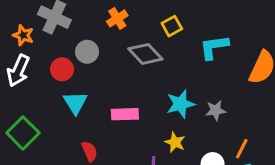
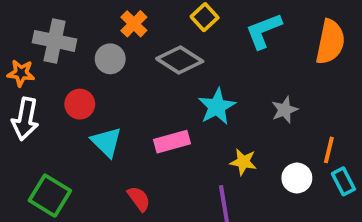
gray circle: (87, 52) -> (110, 59), moved
cyan star: (180, 104) -> (217, 107), moved

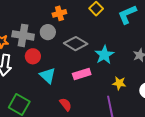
orange cross: (134, 24) -> (59, 13), turned 32
gray cross: (55, 41) -> (23, 35), moved
gray diamond: (180, 60) -> (76, 44), moved

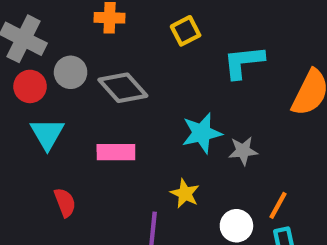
gray circle: (48, 32) -> (71, 72), moved
cyan star: (104, 55) -> (202, 133), moved

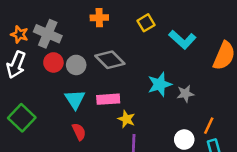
cyan L-shape: (244, 62) -> (182, 40), turned -128
gray circle: (71, 72) -> (76, 65), moved
cyan triangle: (47, 134) -> (75, 99), moved
yellow star: (185, 194) -> (126, 119), moved

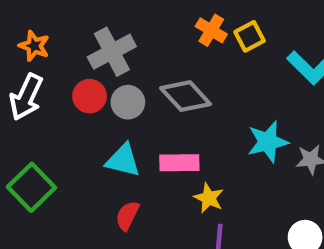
orange cross: (99, 18) -> (211, 30), moved, turned 30
gray cross: (48, 34) -> (112, 52), moved, turned 36
cyan triangle: (75, 99) -> (123, 160), turned -45
red semicircle: (79, 132) -> (127, 216), turned -132

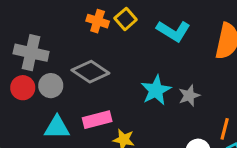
gray cross: (112, 52) -> (31, 53), turned -36

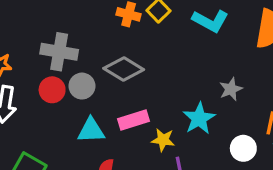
cyan star: (156, 90) -> (199, 118), moved

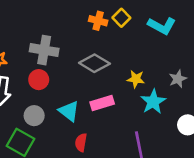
gray circle: (82, 86) -> (34, 116), moved
cyan triangle: (91, 130) -> (69, 111), turned 40
yellow star: (163, 140) -> (136, 79), moved

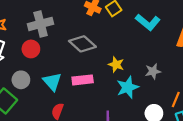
gray cross: (44, 50) -> (41, 24), turned -35

